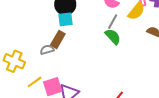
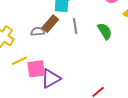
gray line: (113, 22) -> (75, 26), moved, turned -49

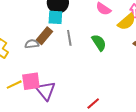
yellow line: (19, 61) -> (14, 85), moved
purple triangle: (51, 78) -> (46, 91), turned -40

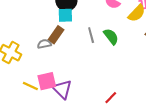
gray line: (69, 38) -> (91, 35), moved
yellow line: (14, 85) -> (30, 86), turned 56

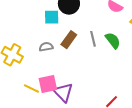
cyan square: (65, 15) -> (52, 17), moved
brown rectangle: (56, 35) -> (69, 40), moved

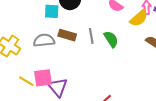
brown rectangle: (69, 40) -> (67, 35), turned 66
gray semicircle: (46, 47) -> (44, 40), size x1.5

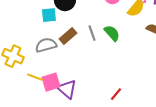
brown rectangle: (67, 35) -> (68, 36), turned -48
yellow line: (26, 81) -> (35, 77), moved

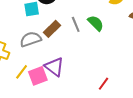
yellow line: (35, 77) -> (22, 72), turned -70
purple triangle: (67, 89) -> (54, 67), moved

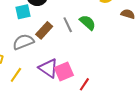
pink square: (38, 76) -> (64, 71), moved
red line: (103, 84) -> (84, 84), moved

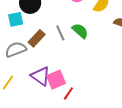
red line: (84, 84) -> (68, 93), moved

